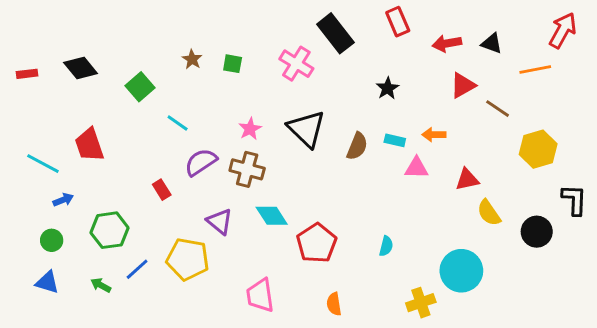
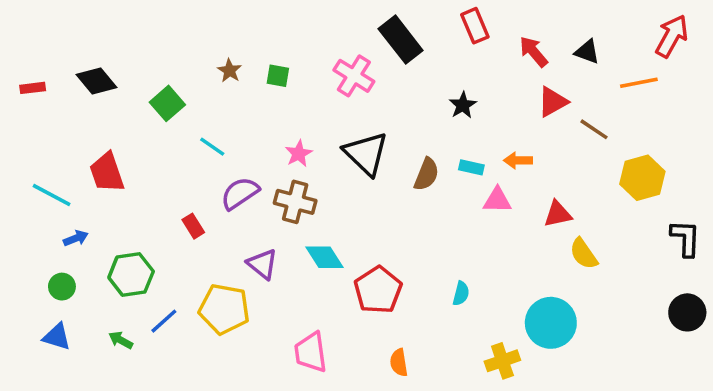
red arrow: (447, 43) -> (534, 52), turned 60
black circle: (537, 232) -> (687, 312), moved

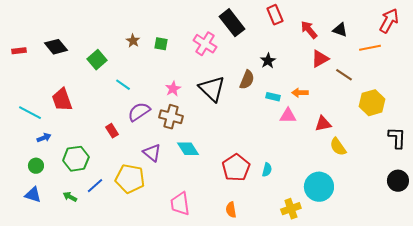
brown semicircle: (426, 174) -> (247, 80), moved
red pentagon: (378, 290) -> (236, 168), moved

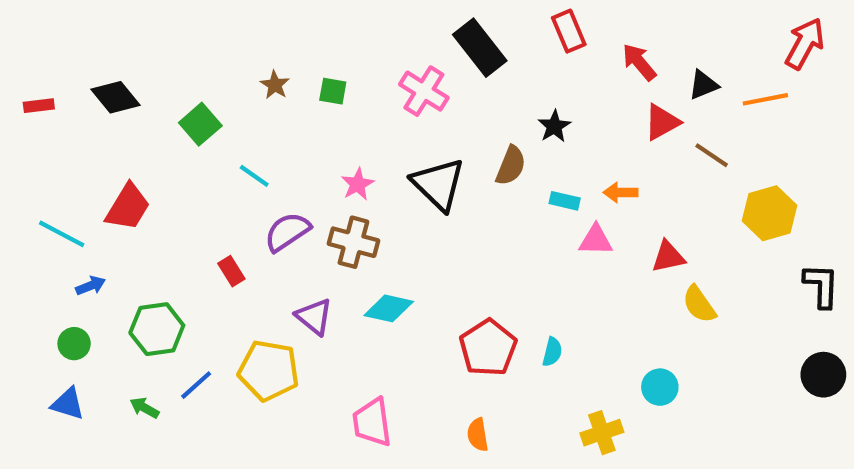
black triangle: (340, 30) -> (703, 85), moved, turned -42
red trapezoid: (62, 100) -> (128, 207), turned -130
cyan diamond: (188, 149) -> (389, 308), turned -45
cyan circle: (319, 187) -> (660, 387), size x0.6

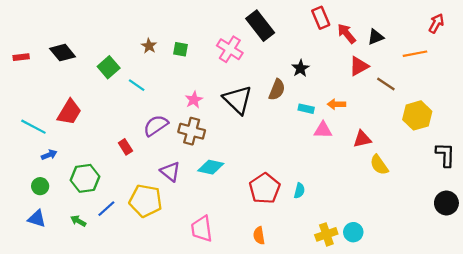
red rectangle: (569, 31) -> (321, 18), moved
red arrow: (805, 43) -> (436, 23), size x0.7
black triangle: (703, 85) -> (376, 37), moved
cyan line: (254, 176) -> (137, 85), moved
cyan circle: (660, 387) -> (353, 232), moved

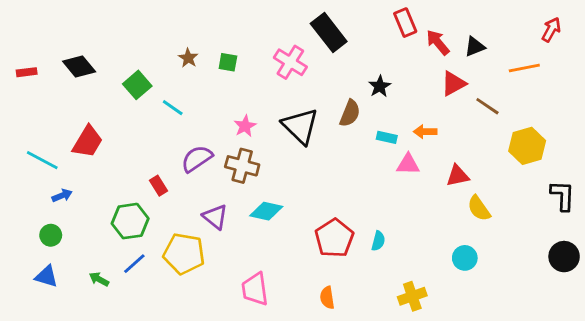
green hexagon: (85, 178) -> (130, 221), moved
cyan circle: (353, 232) -> (465, 258), moved

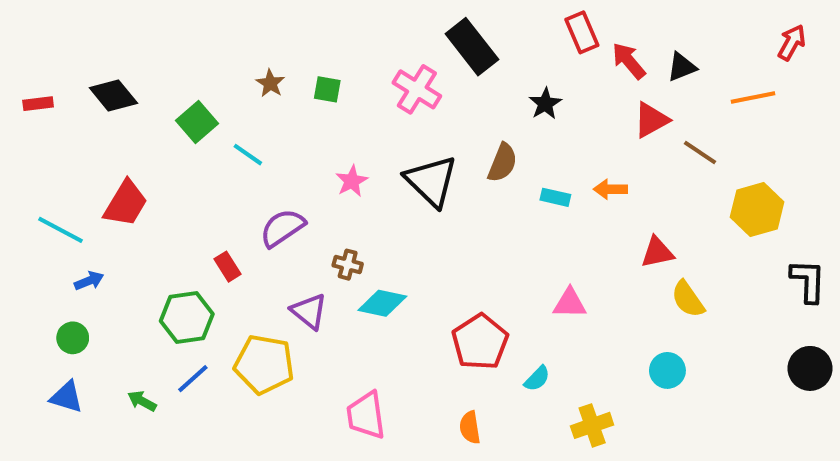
black star: (380, 86) -> (545, 104), moved
pink triangle: (408, 164) -> (570, 303), moved
brown cross: (242, 166) -> (348, 265), moved, size x0.6
cyan semicircle: (378, 241) -> (537, 379), moved, turned 30

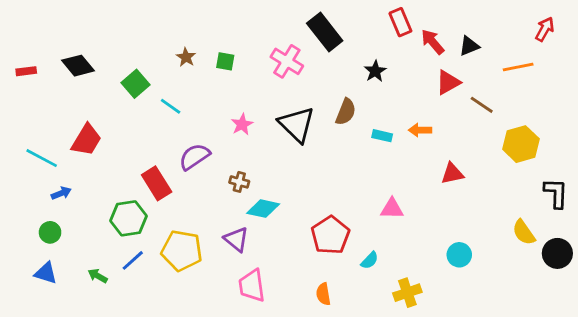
red rectangle: (228, 267) -> (157, 183), size x1.6
yellow semicircle: (688, 299) -> (524, 232), moved
purple triangle: (309, 311) -> (236, 239), moved

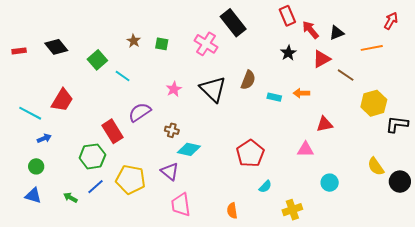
black star: (375, 71) -> (288, 53), moved
black L-shape: (556, 193) -> (397, 124), moved, turned -85
pink triangle: (392, 209) -> (305, 149), moved
red pentagon: (330, 235) -> (250, 153), moved

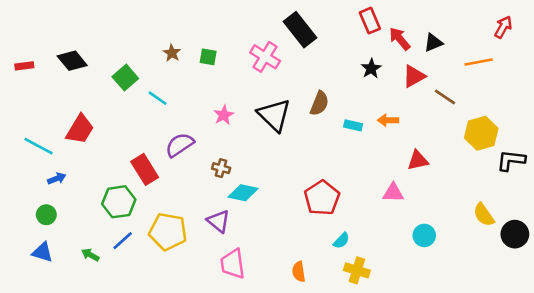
yellow cross: (292, 210) -> (357, 270), moved, turned 36

